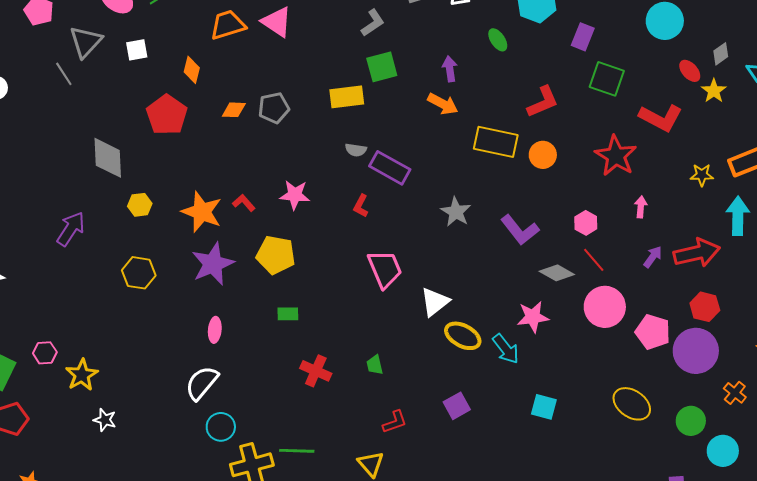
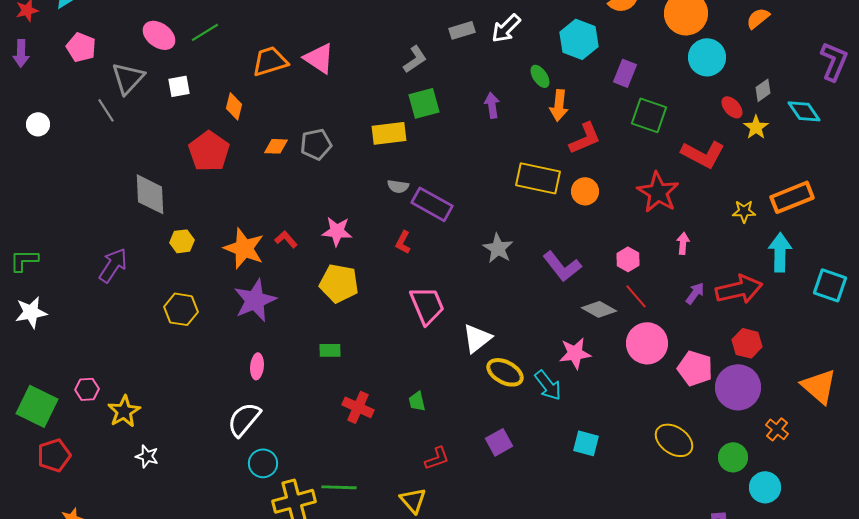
orange arrow: (443, 104) -> (559, 105), moved, turned 68
yellow pentagon: (276, 255) -> (339, 283), moved

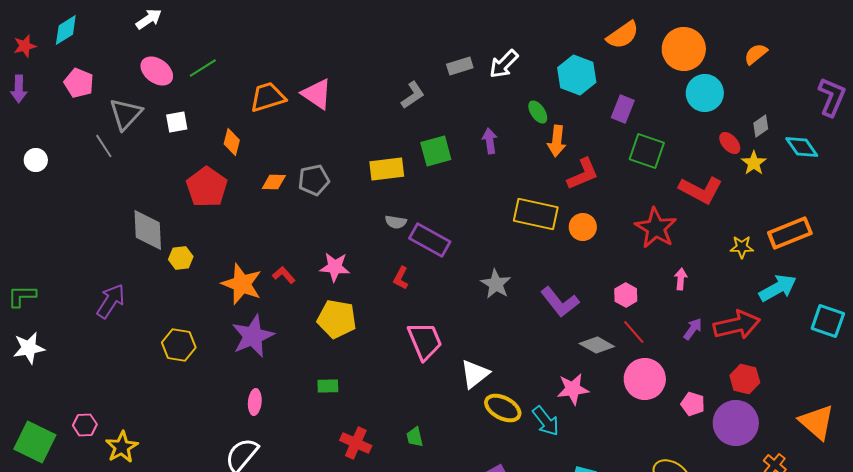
green square: (424, 103) -> (436, 151), moved
yellow hexagon: (182, 241) -> (181, 258), moved
cyan arrow: (780, 252) -> (778, 288), turned 60
pink pentagon: (695, 368) -> (693, 404), size x0.7

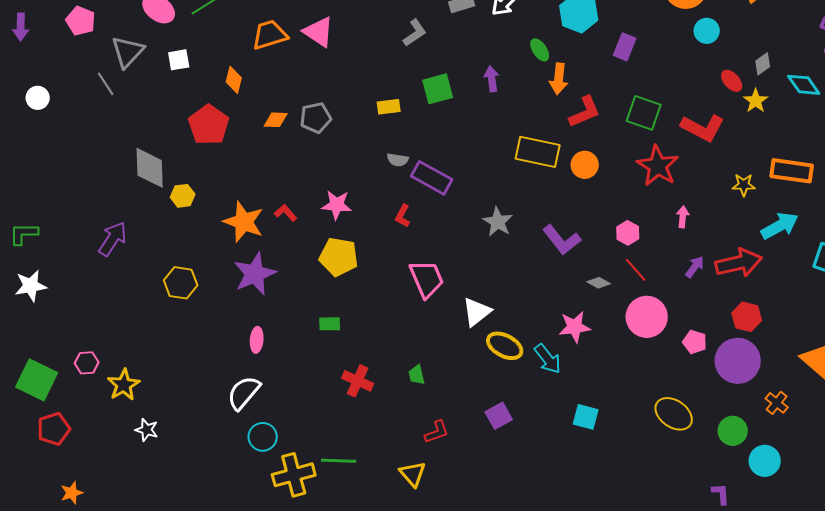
cyan circle: (705, 93) -> (707, 31), size x0.7
green square: (647, 151) -> (644, 113), moved
yellow rectangle: (387, 169) -> (389, 107), size x0.7
orange rectangle: (790, 233) -> (792, 171), turned 30
gray diamond: (597, 345) -> (599, 283), size x0.7

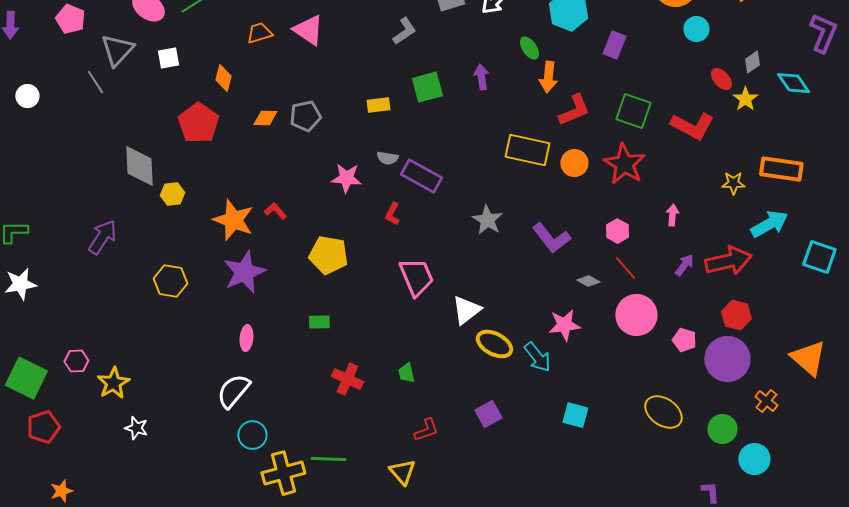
orange trapezoid: (270, 35) -> (259, 33), size x0.7
red star: (658, 166) -> (624, 164), moved
pink star: (337, 205) -> (346, 178), moved

